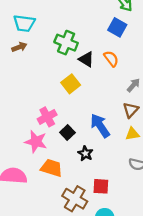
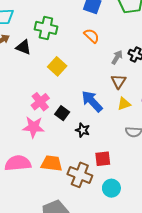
black triangle: (86, 59) -> (24, 47), moved
orange trapezoid: (52, 168) -> (52, 163), moved

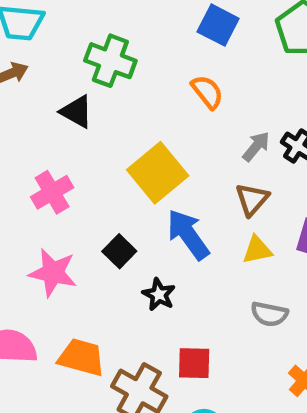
black triangle: (24, 47) -> (77, 112), moved
yellow square: (57, 66) -> (158, 173), moved, size x1.4
pink cross: (40, 102) -> (52, 192), moved

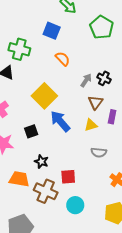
blue square: (218, 25) -> (52, 31), moved
brown triangle: (252, 199) -> (95, 102), moved
black square: (119, 251) -> (31, 131), turned 32
black star: (159, 295) -> (41, 162), moved

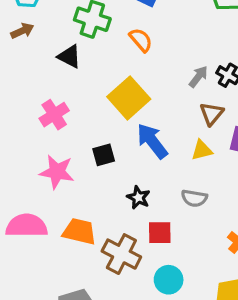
orange semicircle: (63, 59) -> (141, 40), moved
gray semicircle: (99, 152) -> (194, 198), moved
black star: (41, 162) -> (138, 198), moved

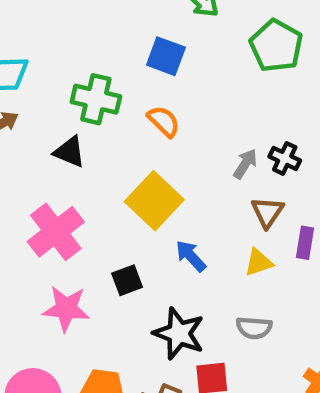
pink cross: (54, 115) -> (56, 232), size x1.4
blue arrow: (152, 141) -> (191, 256), size x0.7
black star: (138, 198) -> (179, 333), size x1.6

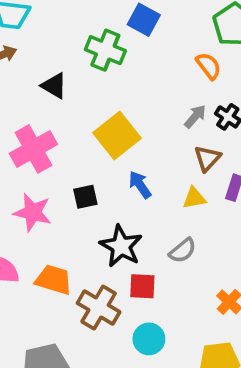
green cross: (96, 99) -> (105, 50), moved
orange semicircle: (164, 121) -> (208, 66), moved
gray semicircle: (254, 328) -> (183, 251), turned -52

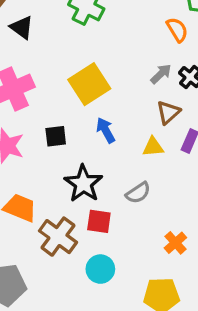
black triangle: (54, 86) -> (22, 28), moved

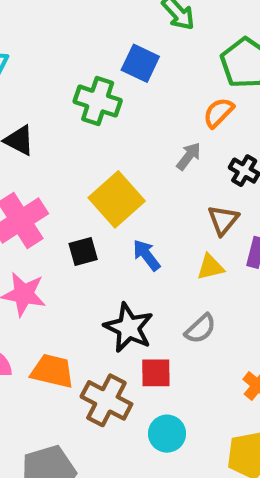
orange semicircle: (177, 30) -> (218, 113), turned -95
gray arrow: (161, 74) -> (189, 156), moved
black square: (56, 136) -> (83, 252), moved

